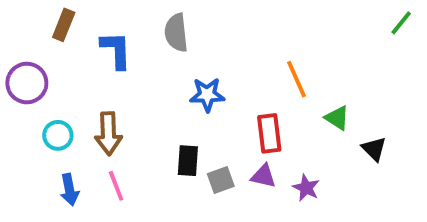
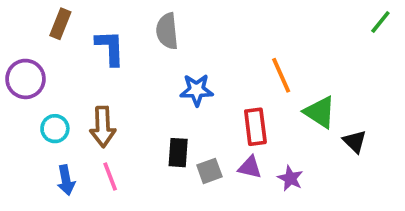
green triangle: (337, 118) -> (320, 112), size x1.4

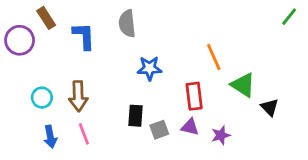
brown rectangle: (60, 24) -> (46, 18), turned -55
purple circle: (25, 79) -> (20, 40), moved
purple star: (290, 178) -> (221, 135), turned 30

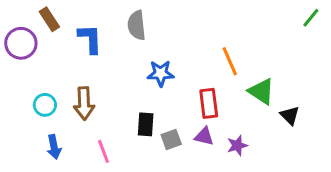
pink line: (84, 134) -> (104, 151), moved

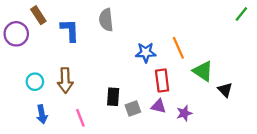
blue star: (161, 73) -> (146, 52), moved

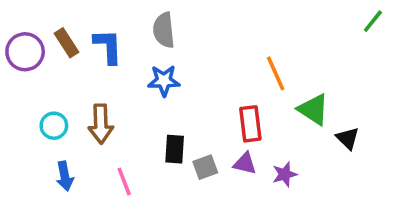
brown rectangle: (38, 15) -> (66, 43), moved
blue star: (146, 52) -> (164, 81), moved

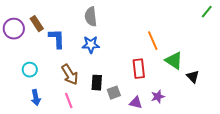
blue L-shape: (108, 46) -> (57, 39), moved
brown arrow: (101, 124) -> (70, 75), moved, turned -30
purple triangle: (245, 164) -> (136, 103), moved

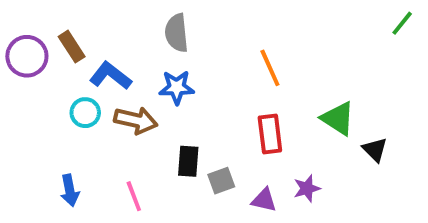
blue L-shape: (57, 39) -> (111, 76), turned -50
orange line: (153, 41) -> (270, 68), moved
cyan circle: (30, 70) -> (85, 113), moved
brown arrow: (70, 75) -> (136, 120), moved, turned -45

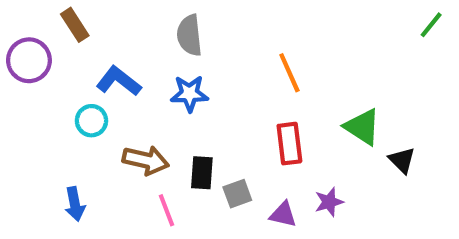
brown rectangle: (72, 47) -> (75, 25), moved
brown arrow: (136, 120) -> (146, 160), moved
pink line: (134, 196) -> (166, 210), moved

